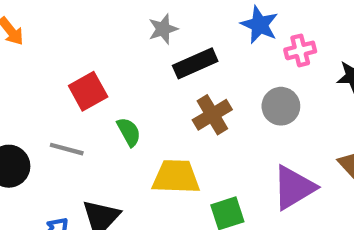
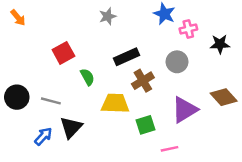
black rectangle: (195, 63) -> (127, 57), moved
brown cross: (212, 115) -> (143, 81), moved
gray line: (67, 149) -> (51, 101), moved

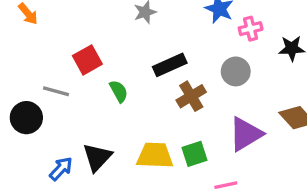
gray line: (51, 101) -> (56, 91), moved
yellow trapezoid: (115, 103) -> (155, 156), moved

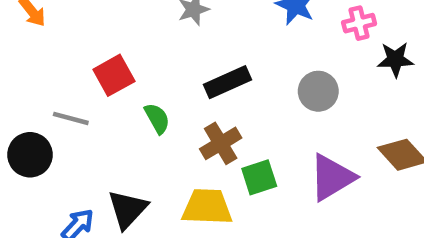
pink cross: (251, 29) -> (359, 23), moved
brown cross: (191, 96) -> (221, 143), moved
green square: (194, 154) -> (259, 177), moved

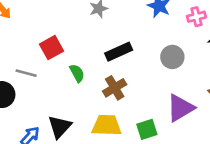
green square: (259, 177) -> (147, 129), moved

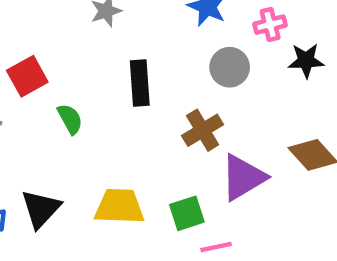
black rectangle: (119, 52) -> (140, 83), turned -70
gray circle: (172, 57) -> (230, 67), moved
brown cross: (115, 88) -> (203, 130), moved

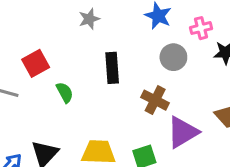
brown cross: (203, 130) -> (155, 100), turned -32

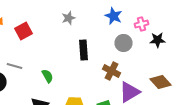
red square: (36, 63) -> (24, 31), moved
green semicircle: (65, 92) -> (48, 76), moved

